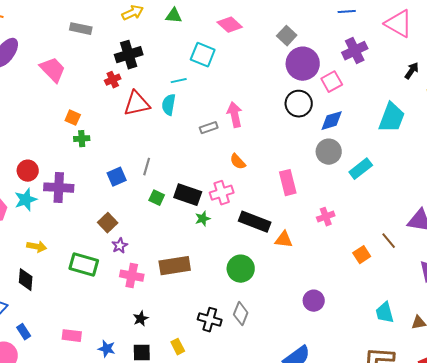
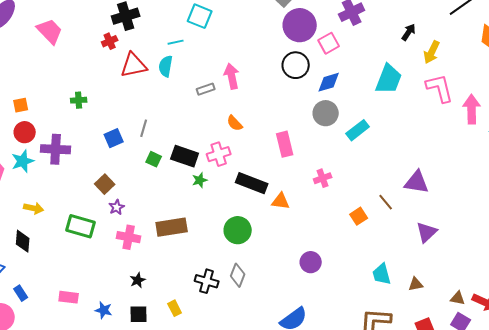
orange square: (73, 118) -> (21, 105), moved, turned -35

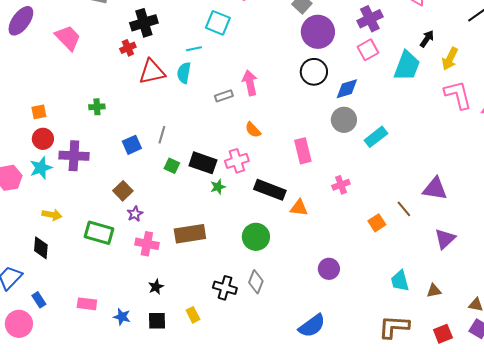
pink square: (329, 43) -> (368, 50), moved
cyan trapezoid: (389, 79) -> (407, 66), moved

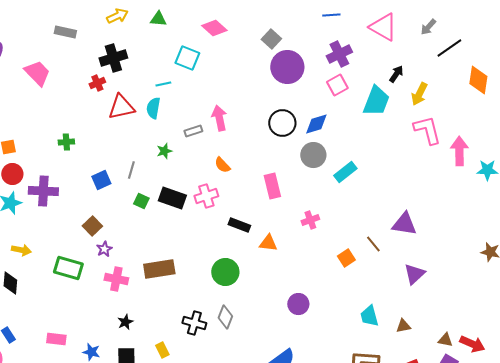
black circle: (314, 72) -> (282, 123), moved
green star: (218, 187) -> (164, 151), moved
black rectangle: (270, 190) -> (239, 225), size x0.7

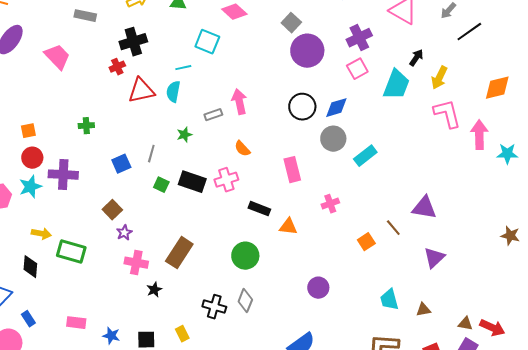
orange diamond: (478, 80) -> (497, 88), moved, turned 68
green rectangle: (68, 268) -> (71, 252), moved
brown rectangle: (159, 269) -> (179, 253), turned -48
black star: (125, 322) -> (154, 290), moved

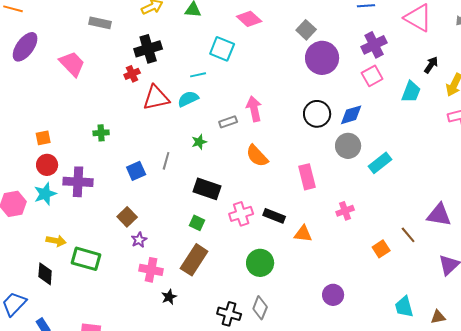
cyan trapezoid: (396, 85) -> (411, 92), size x0.7
cyan semicircle: (173, 92) -> (188, 99), turned 55
orange semicircle: (242, 149) -> (257, 156), size x1.4
pink cross: (226, 180) -> (241, 214), moved
green square: (161, 185) -> (197, 223), moved

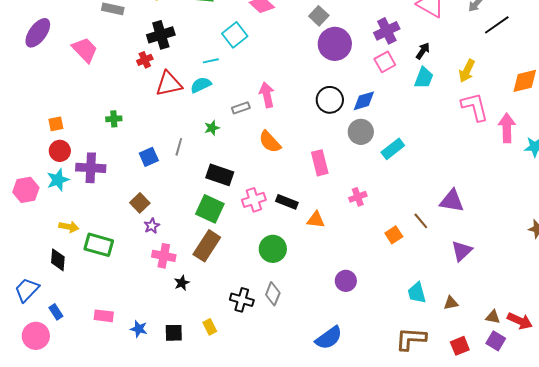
cyan square: (222, 49) -> (235, 35), turned 30
black arrow: (431, 65) -> (423, 51), moved
green square: (197, 223) -> (210, 209), size x1.8

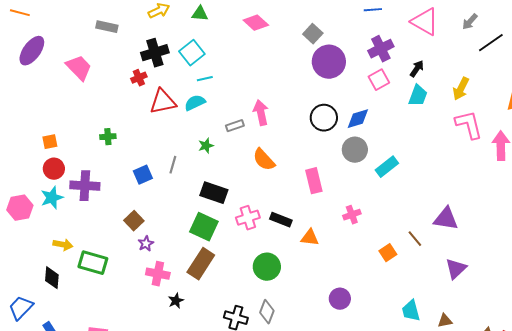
cyan square: (235, 35) -> (192, 53), moved

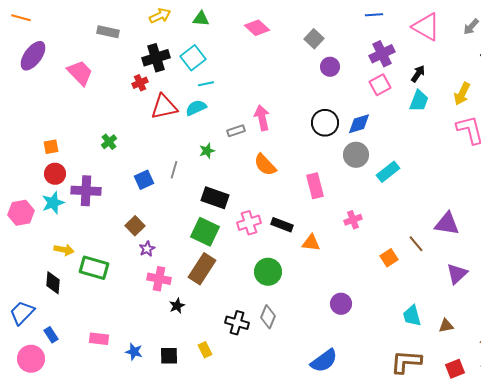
purple circle: (329, 62) -> (330, 67), size x0.6
green cross: (108, 137) -> (109, 142), turned -35

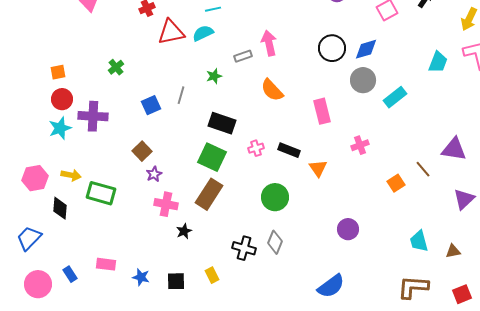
cyan trapezoid: (419, 101) -> (438, 62), moved
pink hexagon: (21, 213) -> (35, 178), moved
pink cross: (249, 223) -> (256, 148), size x0.7
orange triangle: (311, 243) -> (318, 168), turned 48
blue rectangle: (51, 335) -> (70, 274), moved

